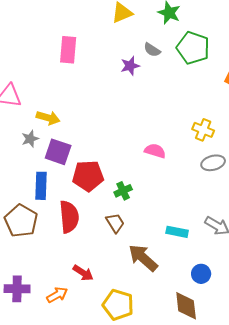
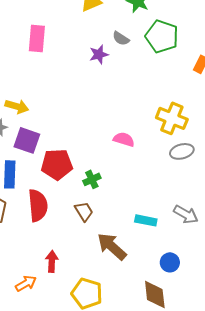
yellow cross: (203, 130) -> (172, 118), size x1.4
red arrow: (83, 273) -> (52, 261), turned -120

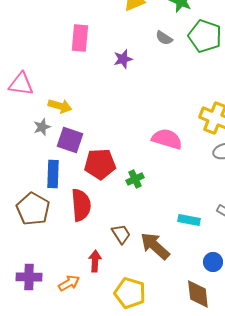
purple star: (99, 54) -> (123, 59), moved
pink semicircle: (124, 139) -> (167, 139), size x1.4
brown trapezoid: (84, 211) -> (121, 234), moved

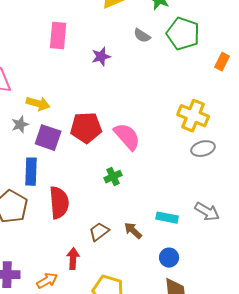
pink semicircle: (167, 139) -> (127, 137), moved, turned 32
red pentagon: (100, 164) -> (86, 128), moved
brown trapezoid: (121, 234) -> (99, 232), turned -95
brown arrow: (155, 246) -> (133, 231), moved, size x0.6
blue circle: (213, 262) -> (169, 258), moved

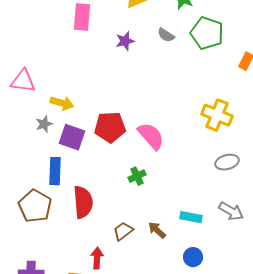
pink rectangle: (58, 36) -> (82, 17), moved
purple star: (101, 57) -> (125, 41), moved
gray ellipse: (203, 149) -> (227, 162), moved

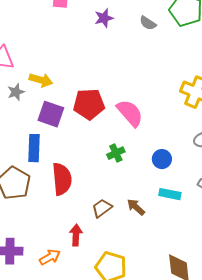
gray semicircle: (166, 35) -> (148, 23), moved
gray star: (44, 124) -> (16, 92), moved
blue circle: (193, 257) -> (162, 159), moved

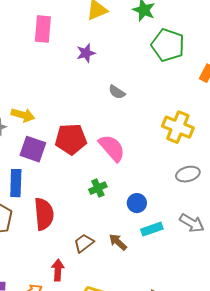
gray semicircle: (148, 23) -> (117, 92), moved
blue circle: (162, 159) -> (137, 203), moved
cyan rectangle: (170, 194) -> (152, 229), turned -30

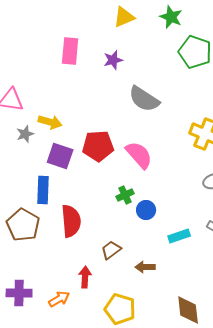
pink rectangle: (43, 29) -> (70, 51), moved
gray semicircle: (117, 92) -> (144, 99), size x1.8
blue circle: (137, 203) -> (146, 210), moved
brown arrow: (118, 242) -> (145, 267), moved, turned -42

